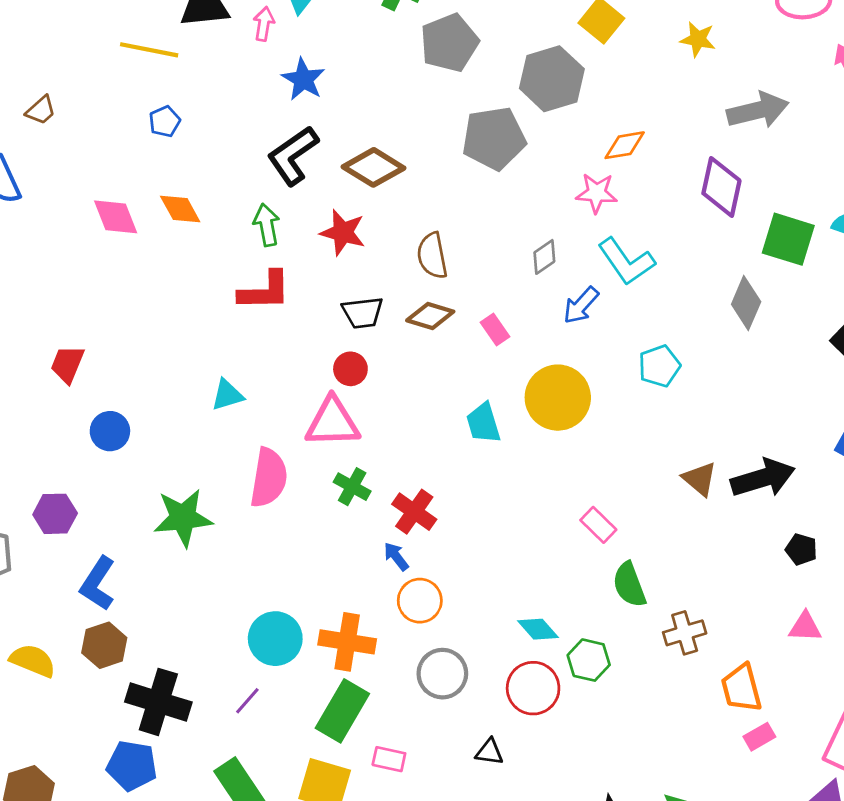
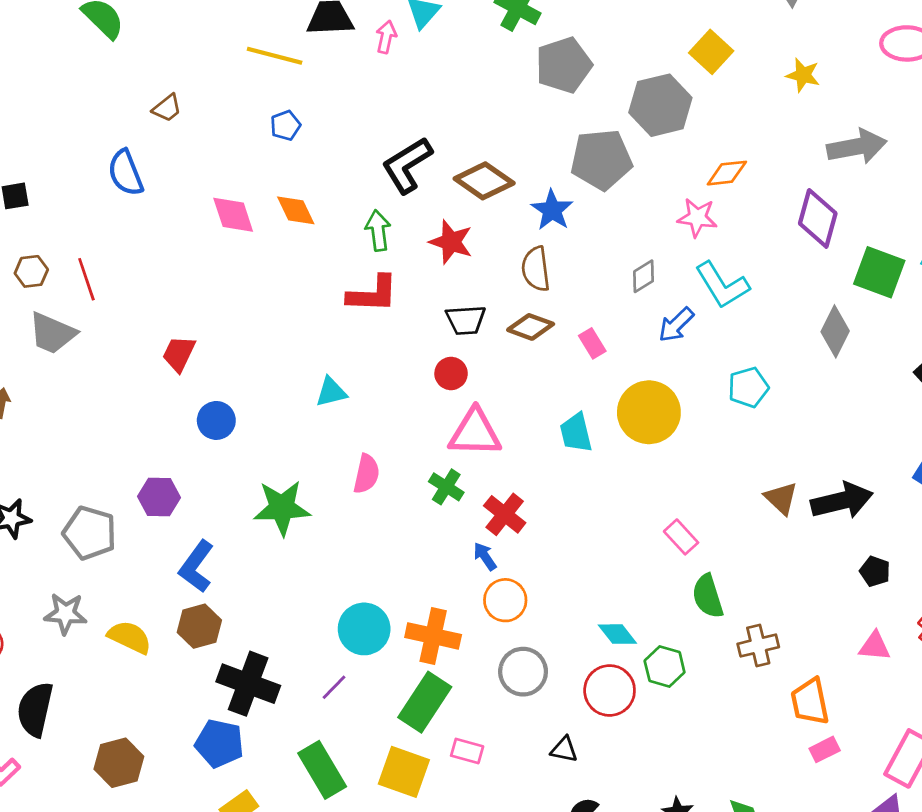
blue star: (303, 79) -> (552, 210), moved
pink triangle: (333, 422) -> (475, 433), moved
pink semicircle: (269, 478) -> (366, 474), size x0.7

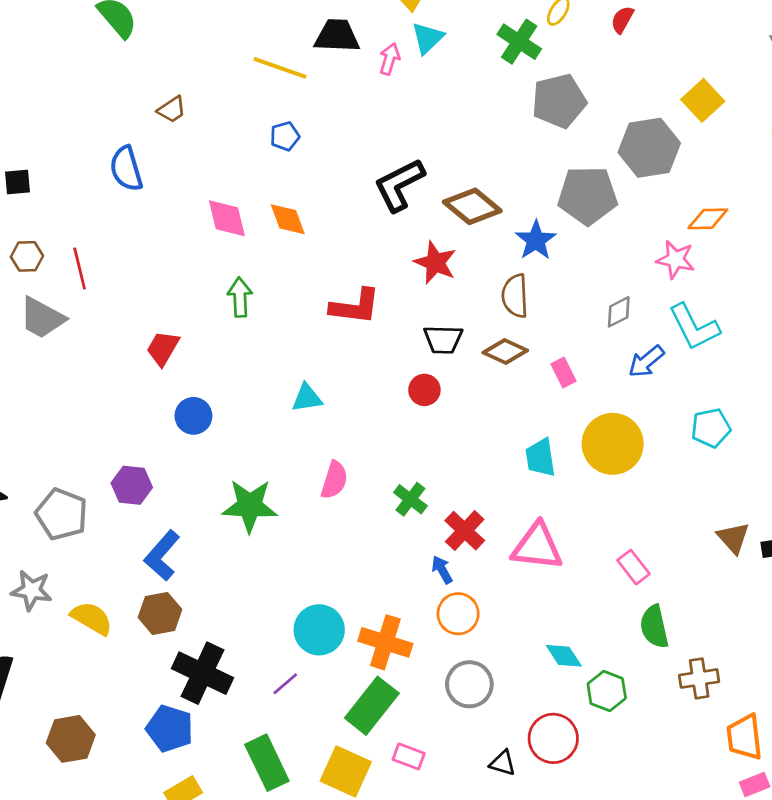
green arrow: (378, 230) -> (240, 297), moved
pink triangle: (475, 433) -> (537, 547), moved
red circle: (610, 690) -> (553, 738), moved

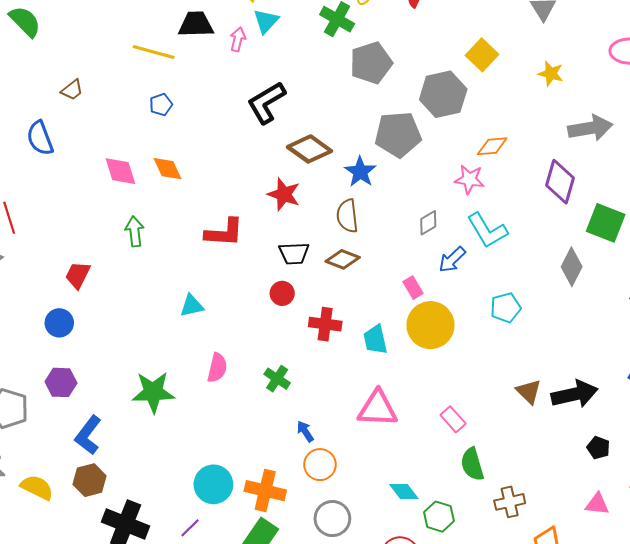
black L-shape: (399, 185) -> (266, 103), moved
pink rectangle: (564, 372) -> (413, 288), moved
blue circle: (193, 416) -> (59, 323), moved
red cross: (465, 531) -> (325, 324), moved, turned -32

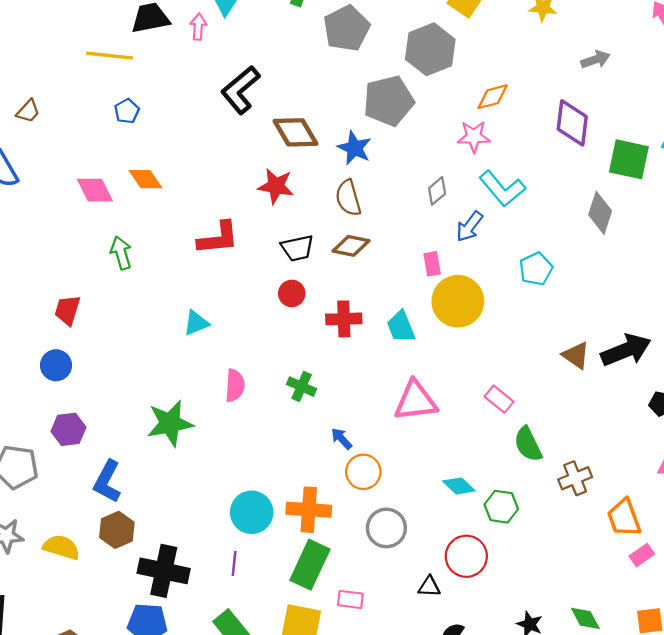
gray arrow: (590, 128) -> (595, 60), size x0.6
brown diamond: (310, 149) -> (295, 132), turned 33
pink rectangle: (413, 288) -> (432, 264), turned 30
purple line: (190, 528) -> (234, 563), turned -30

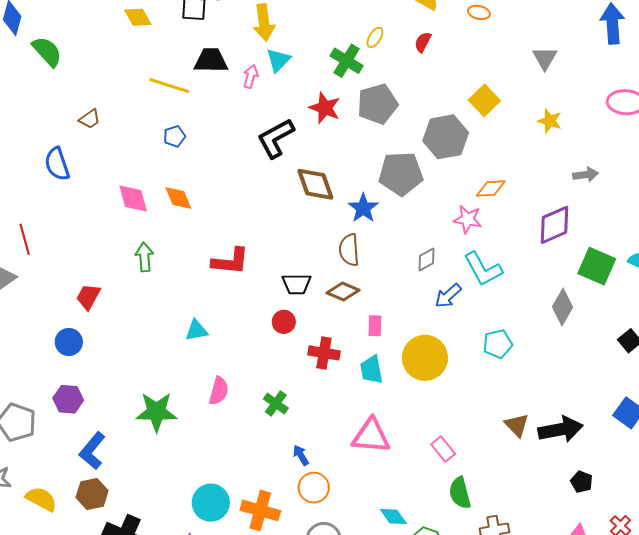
purple diamond: (572, 123) -> (555, 225), turned 48
red star: (276, 186) -> (325, 108), moved
pink rectangle: (432, 264) -> (375, 326), moved

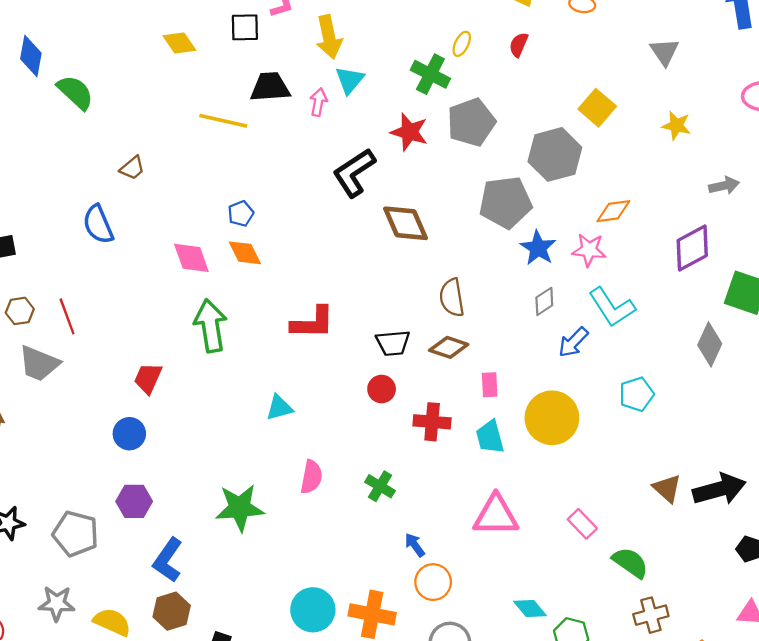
blue pentagon: (174, 136) -> (241, 214), moved
blue star: (363, 208) -> (538, 248), moved
green arrow: (144, 257) -> (211, 326), size x1.5
green semicircle: (460, 493) -> (630, 563), moved, turned 144

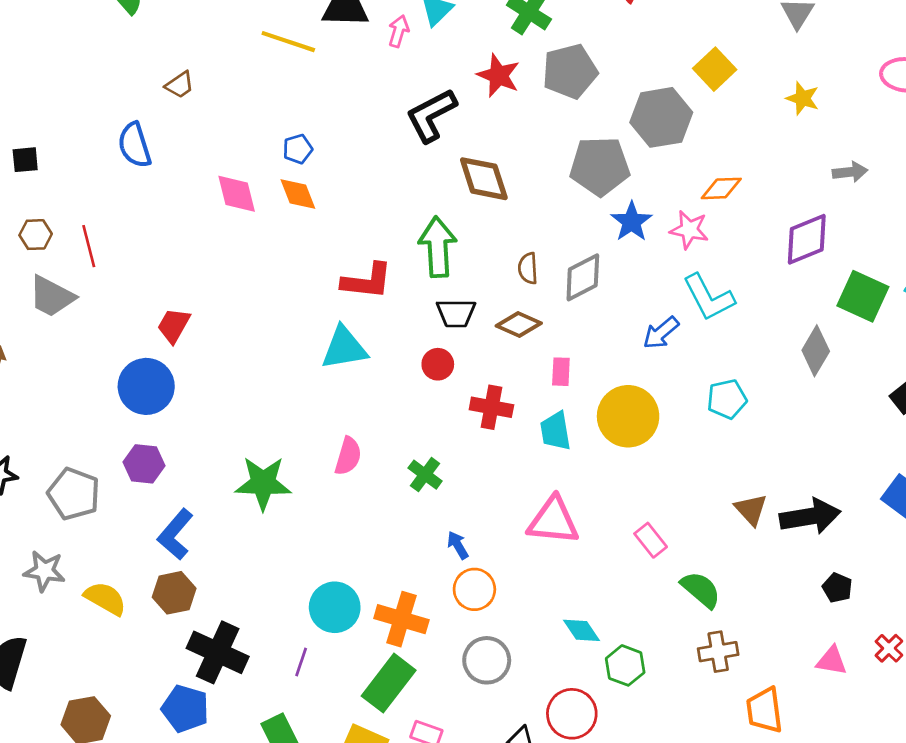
brown semicircle: (452, 298) -> (528, 268), size x0.7
gray diamond: (544, 301) -> (583, 277), moved, size x1.5
green arrow: (211, 326) -> (438, 247), moved
cyan triangle: (279, 408) -> (344, 348), moved, size x1.5
blue circle: (129, 434) -> (146, 386), size x1.5

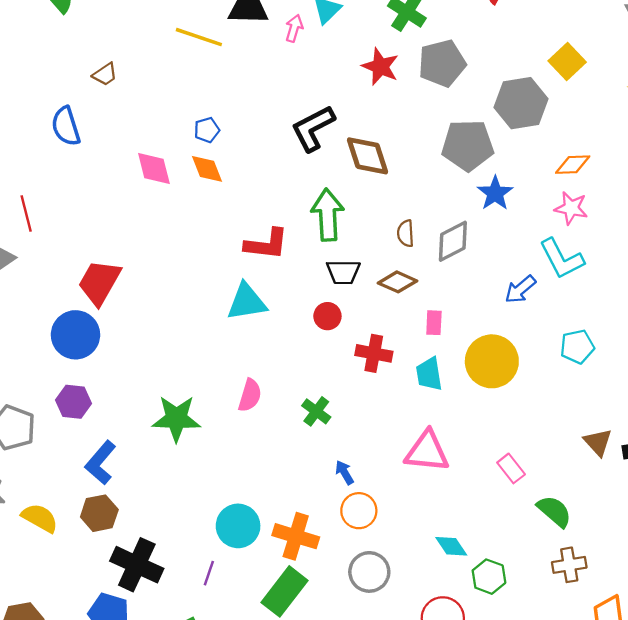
black L-shape: (431, 115) -> (313, 128), moved
pink star: (689, 230) -> (571, 208), moved
red trapezoid: (174, 326) -> (99, 282), size x1.5

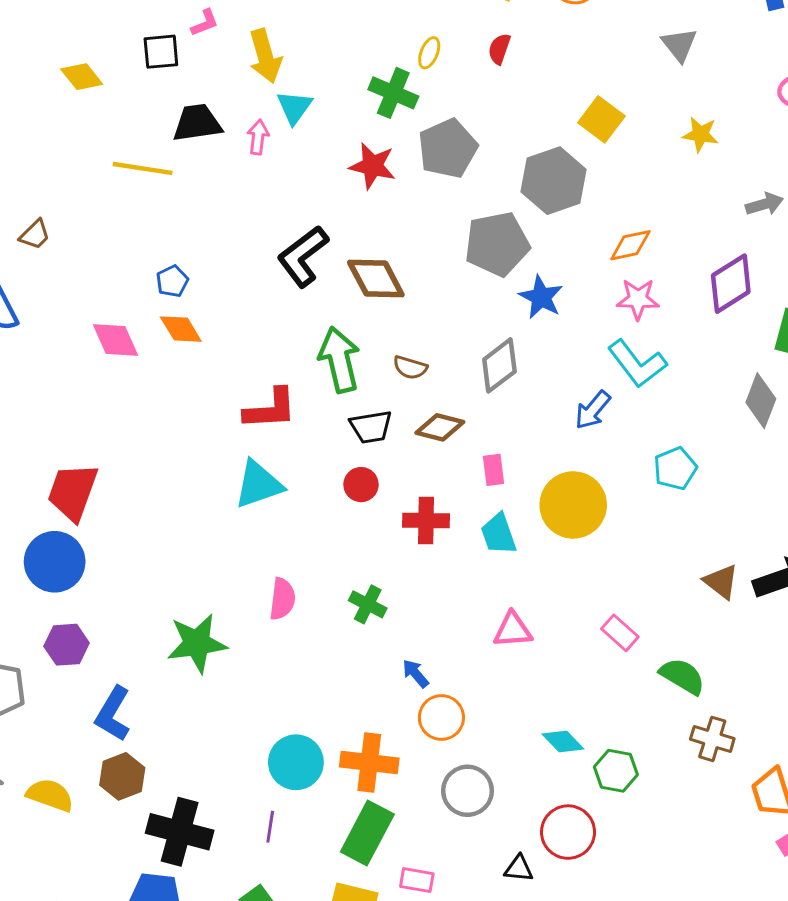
brown semicircle: (406, 233) -> (410, 367), moved, turned -60
pink triangle: (427, 452) -> (513, 630), size x0.7
brown cross: (569, 565) -> (712, 739), turned 36

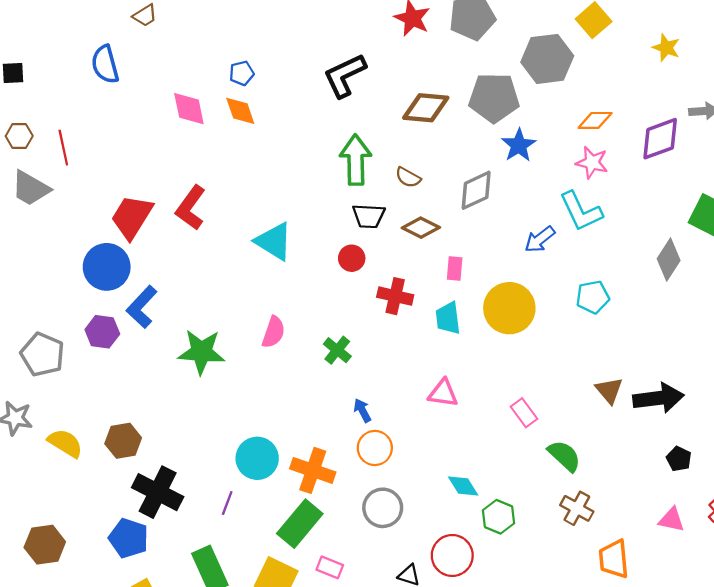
brown diamond: (376, 279) -> (426, 108), moved, turned -69
purple diamond: (731, 284) -> (660, 139), moved
red L-shape: (270, 409) -> (191, 208), moved, turned 117
cyan triangle: (258, 484) -> (274, 241), turned 39
blue L-shape: (113, 714) -> (142, 307), moved

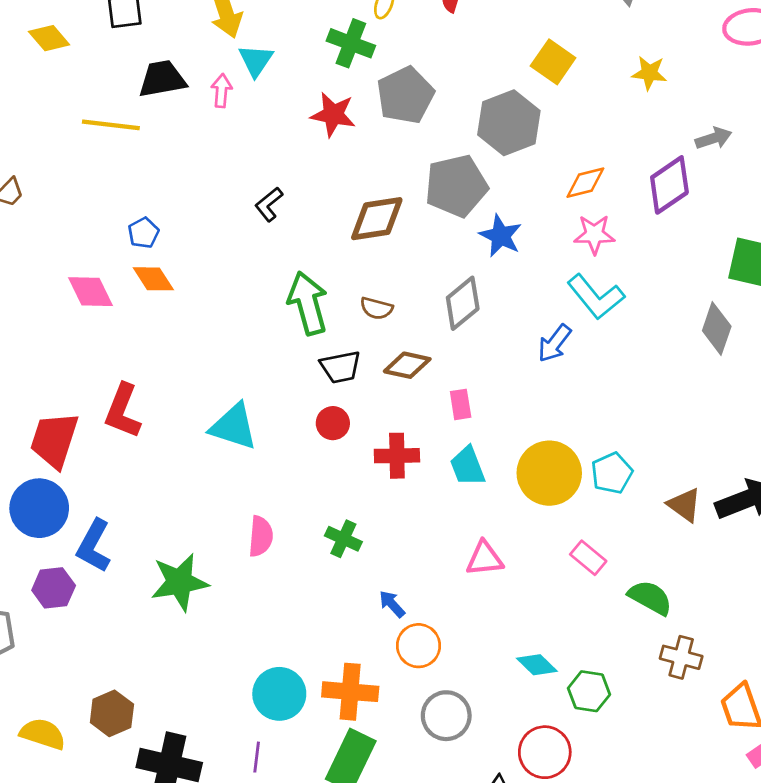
black L-shape: (345, 76) -> (269, 204), size x0.6
cyan pentagon: (593, 297) -> (612, 473), moved
yellow circle: (509, 308) -> (549, 473), moved

